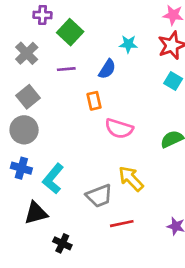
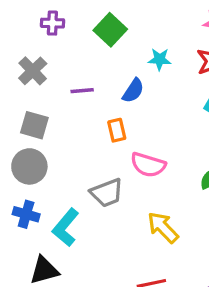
green square: (70, 32) -> (110, 30), moved
gray square: (28, 97) -> (34, 125), turned -35
gray trapezoid: (99, 196) -> (107, 193), moved

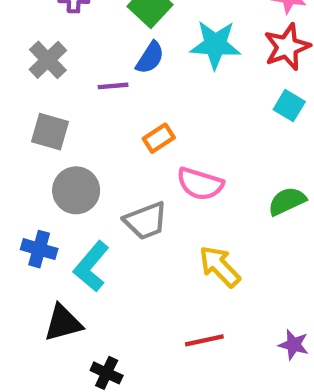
cyan star: (160, 59) -> (215, 45), size x1.6
blue semicircle: (133, 91) -> (150, 58), moved
orange rectangle: (117, 130) -> (159, 138), turned 70
gray circle: (29, 166) -> (76, 190), moved

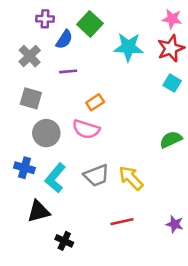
blue semicircle: (150, 58) -> (64, 39), moved
pink semicircle: (200, 184) -> (86, 129), moved
gray trapezoid: (146, 221) -> (96, 175), moved

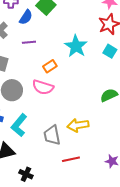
cyan star: (128, 47) -> (76, 46), moved, turned 30
gray trapezoid: (96, 175) -> (52, 135), moved, turned 100
yellow arrow: (131, 178) -> (78, 125), turned -55

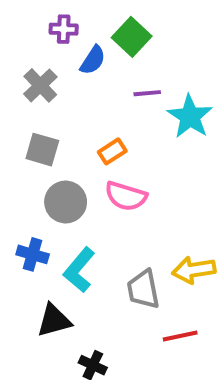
purple line: (29, 42) -> (147, 93), moved
orange rectangle: (50, 66) -> (112, 151), moved

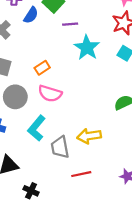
purple line: (147, 93) -> (70, 24), moved
cyan L-shape: (79, 270) -> (37, 128), moved

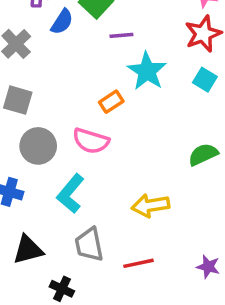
orange rectangle: (42, 68) -> (111, 102), moved
gray trapezoid: (60, 147) -> (89, 245), moved

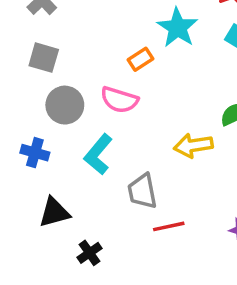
yellow arrow: (150, 205) -> (193, 146), moved
gray trapezoid: (89, 245) -> (142, 191), moved
black cross: (62, 289) -> (89, 253), turned 30

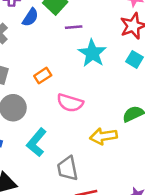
orange rectangle: (140, 59) -> (43, 76), moved
pink semicircle: (119, 100) -> (70, 103), moved

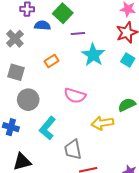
blue semicircle: (30, 17) -> (42, 25), turned -119
orange rectangle: (43, 76) -> (52, 61), moved

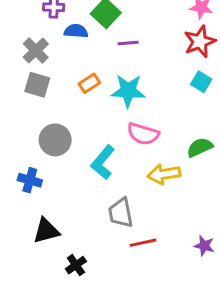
cyan star: (93, 55) -> (128, 91), moved, turned -30
gray square: (16, 72) -> (37, 85), moved
pink semicircle: (75, 96) -> (143, 134), moved
cyan L-shape: (47, 128) -> (103, 162), moved

